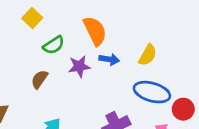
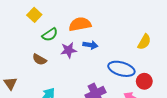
orange semicircle: (95, 31) -> (80, 24), turned -75
yellow semicircle: (148, 55) -> (144, 42), moved
brown semicircle: (39, 79) -> (39, 59), turned -96

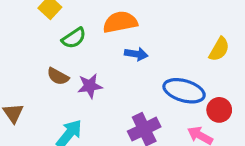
purple star: (69, 50) -> (90, 86), moved

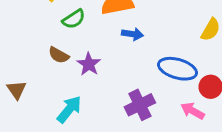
purple star: (90, 86) -> (89, 64), turned -30

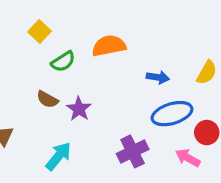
blue arrow: (132, 34) -> (158, 77), moved
blue ellipse: (178, 69) -> (172, 114), turned -33

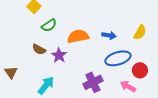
orange semicircle: (109, 46) -> (78, 36), moved

